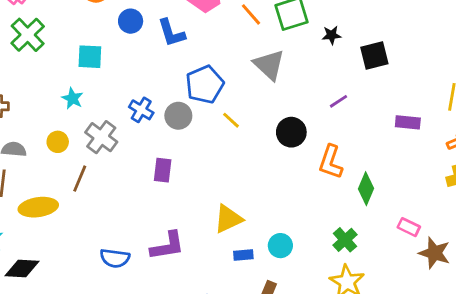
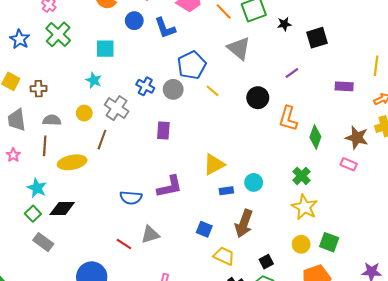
brown star: (435, 253) -> (357, 138), moved

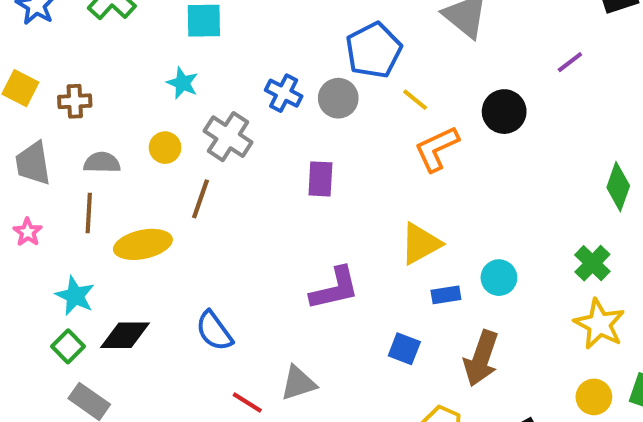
orange L-shape: (288, 118) -> (437, 149), moved, turned 50
blue semicircle: (131, 198) -> (214, 331), moved, turned 50
blue square: (204, 229) -> (404, 349), moved

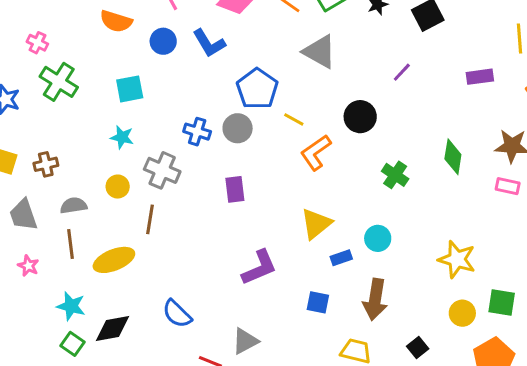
green cross: (592, 263) -> (395, 175), moved

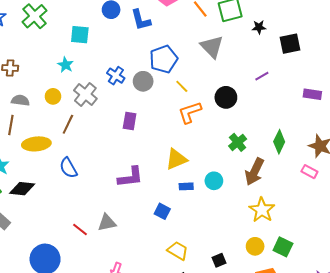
brown arrow: (375, 299) -> (255, 172), moved
blue semicircle: (177, 314) -> (68, 168), moved

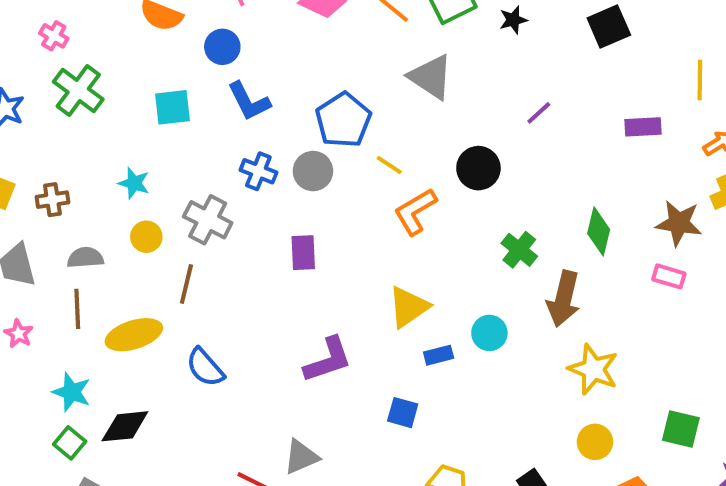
blue L-shape: (141, 20) -> (249, 101), moved
black square: (290, 44) -> (609, 26), moved
cyan star: (65, 65) -> (134, 183), moved
green square: (283, 247) -> (681, 429), moved

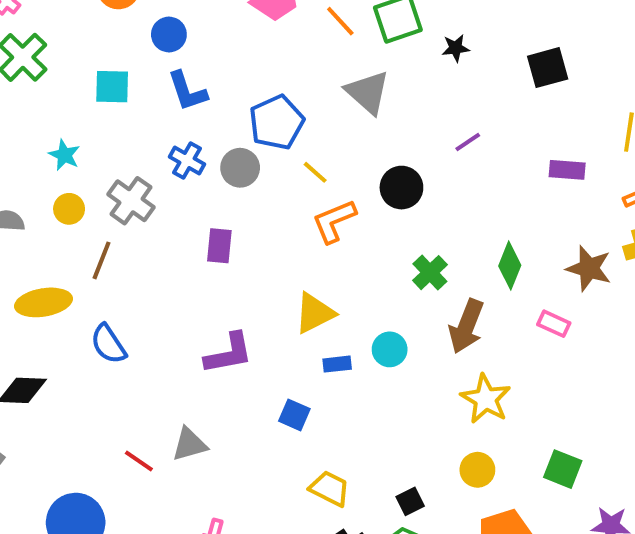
pink rectangle: (669, 276) -> (554, 324), moved

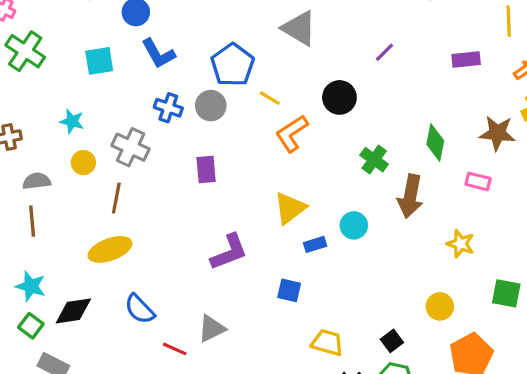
yellow ellipse: (43, 302) -> (110, 249), moved
blue semicircle: (108, 344) -> (140, 309), moved
yellow star: (486, 399) -> (461, 244), moved, size x0.7

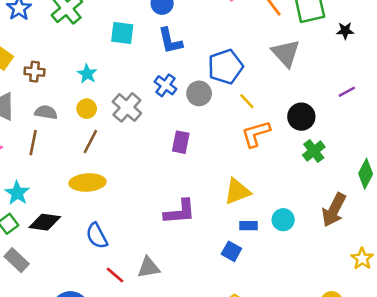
green cross: (374, 160) -> (314, 151), moved
brown line: (116, 198) -> (90, 142), moved
blue square: (289, 290) -> (231, 251), moved

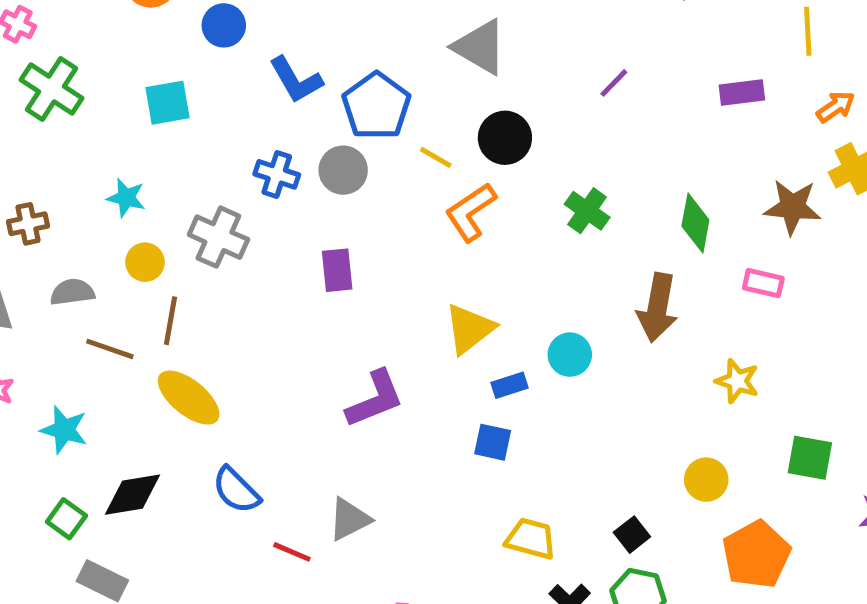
blue L-shape: (170, 41) -> (296, 80), moved
black circle: (301, 117) -> (505, 138), moved
brown line: (33, 143) -> (110, 349), moved, turned -65
yellow ellipse: (87, 182) -> (189, 398), turned 60
cyan star: (17, 193) -> (64, 430), moved

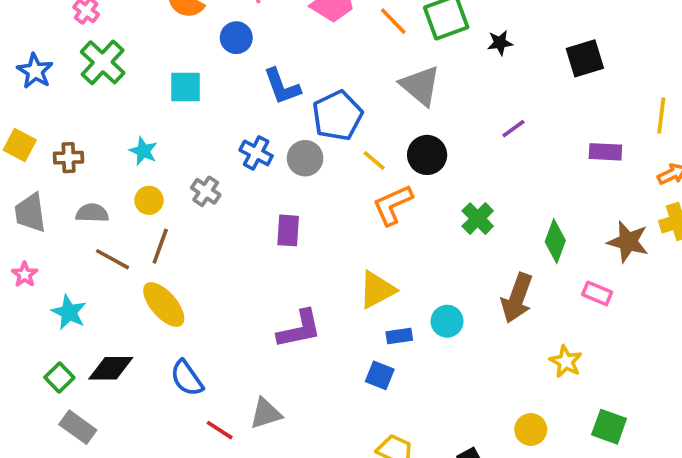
gray cross: (218, 237) -> (206, 191), size x0.7

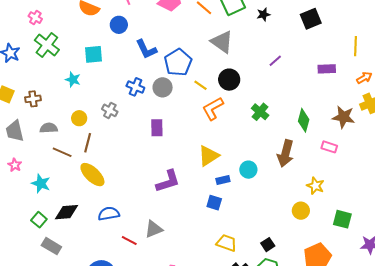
cyan star: (143, 151) -> (73, 80), moved
blue semicircle: (187, 378) -> (109, 214), turned 120
yellow circle: (531, 430) -> (301, 211), moved

